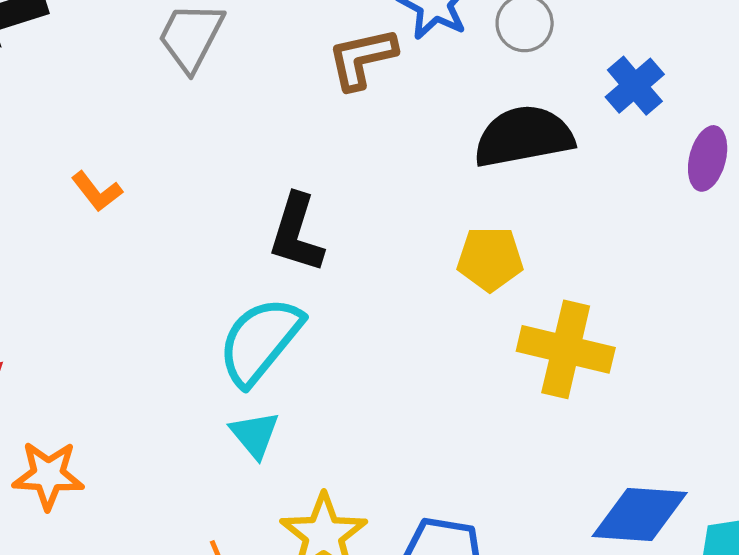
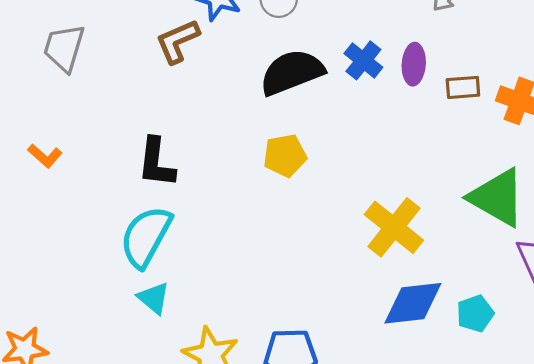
blue cross: (635, 86) -> (363, 60), moved
orange L-shape: (97, 192) -> (45, 156), moved
yellow cross: (566, 349) -> (394, 227), moved, turned 36

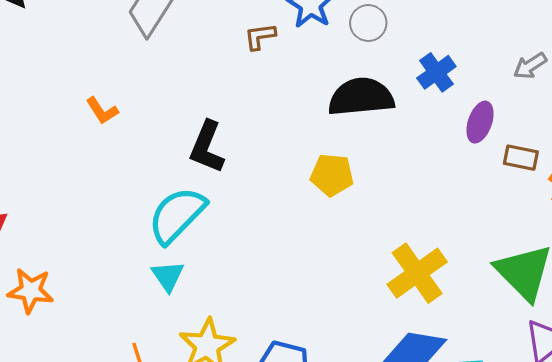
brown L-shape: (178, 41) -> (260, 36), size x0.7
blue cross: (363, 60) -> (436, 72), moved

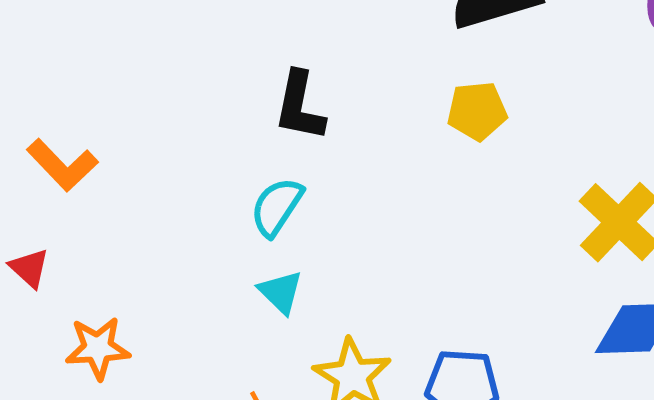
orange L-shape: (102, 111) -> (62, 165), moved, size x1.5
cyan semicircle: (177, 215) -> (277, 207), size x0.7

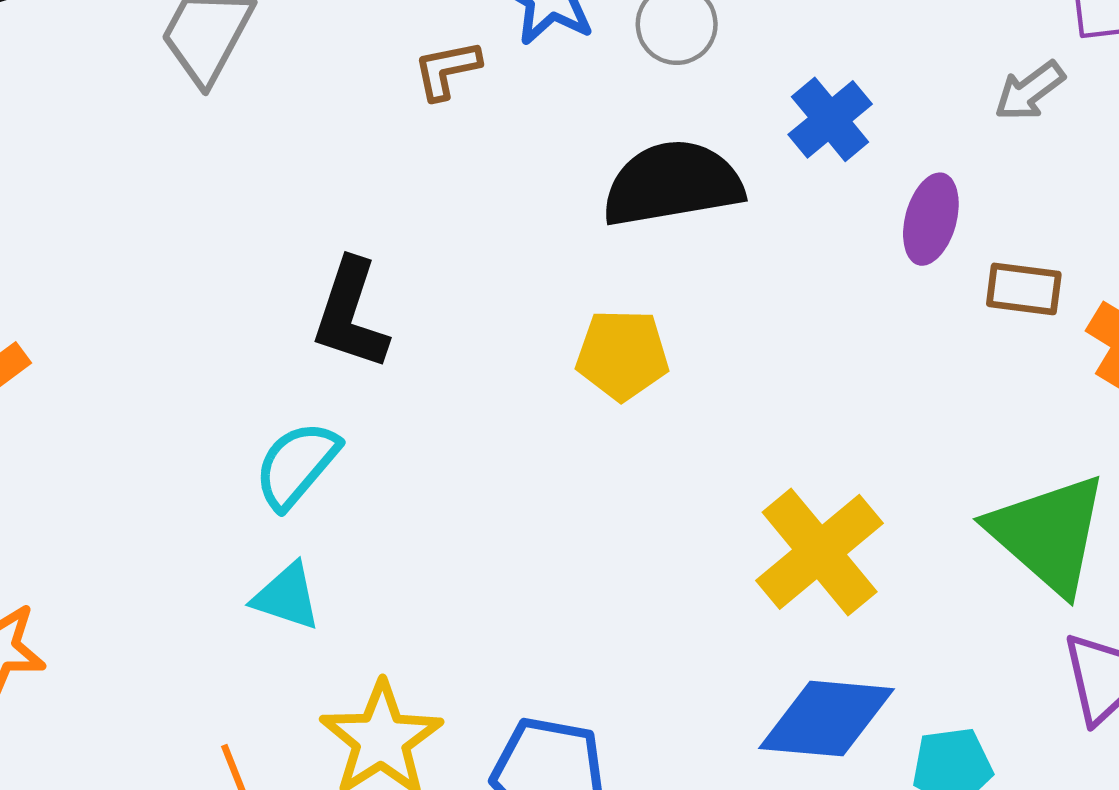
cyan triangle: (281, 292) -> (287, 597), turned -33

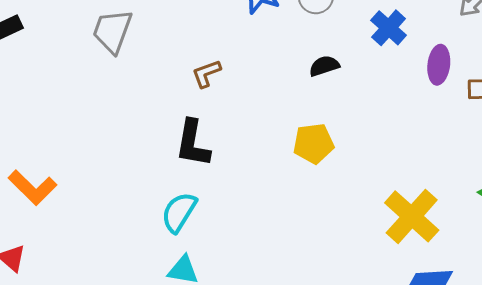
brown L-shape: (447, 70) -> (206, 73), moved
black semicircle: (673, 184) -> (324, 66), size x0.5

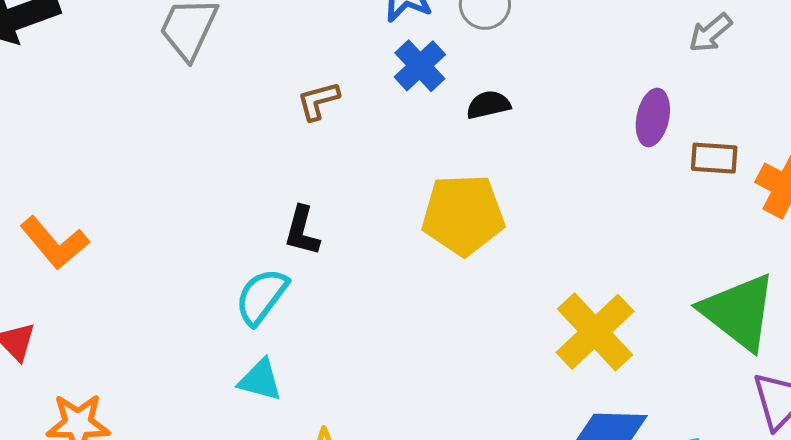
blue cross: (389, 28) -> (420, 66), moved
black L-shape: (193, 143) -> (302, 231), moved, size x0.7
yellow pentagon: (313, 143) -> (463, 215), size x1.4

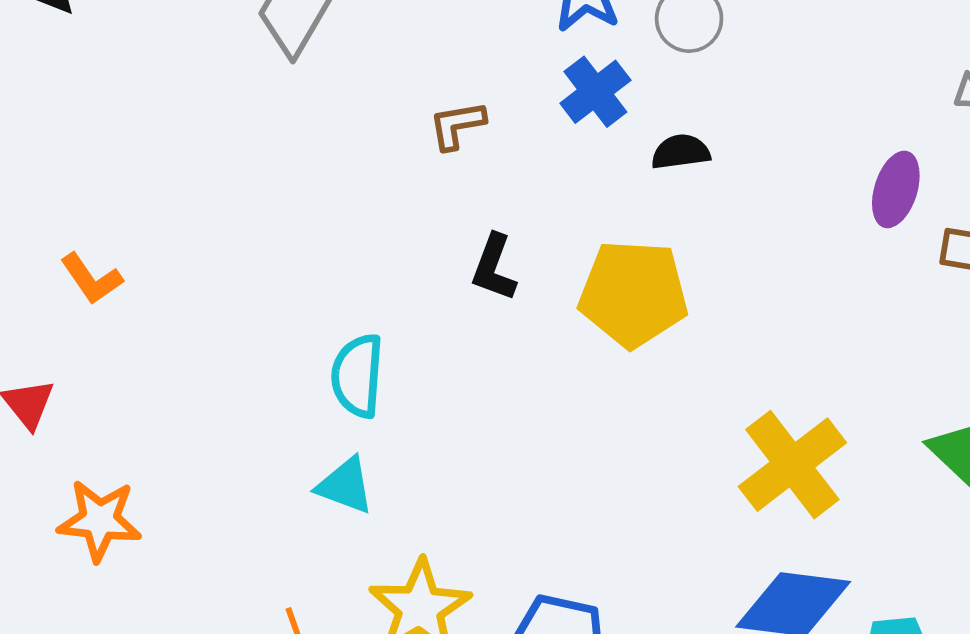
black L-shape: (302, 231) -> (494, 268), moved
orange L-shape: (54, 243) -> (91, 279), size x0.7
cyan semicircle: (261, 296) -> (357, 376), turned -38

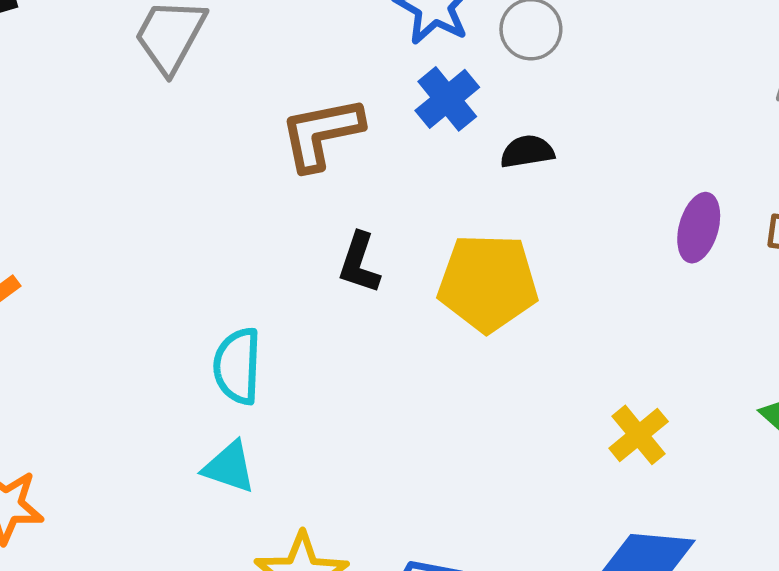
brown L-shape: (457, 125) -> (321, 133), size x1.6
purple ellipse: (896, 189) -> (699, 228), moved
yellow cross: (792, 465) -> (639, 435), size x0.6

